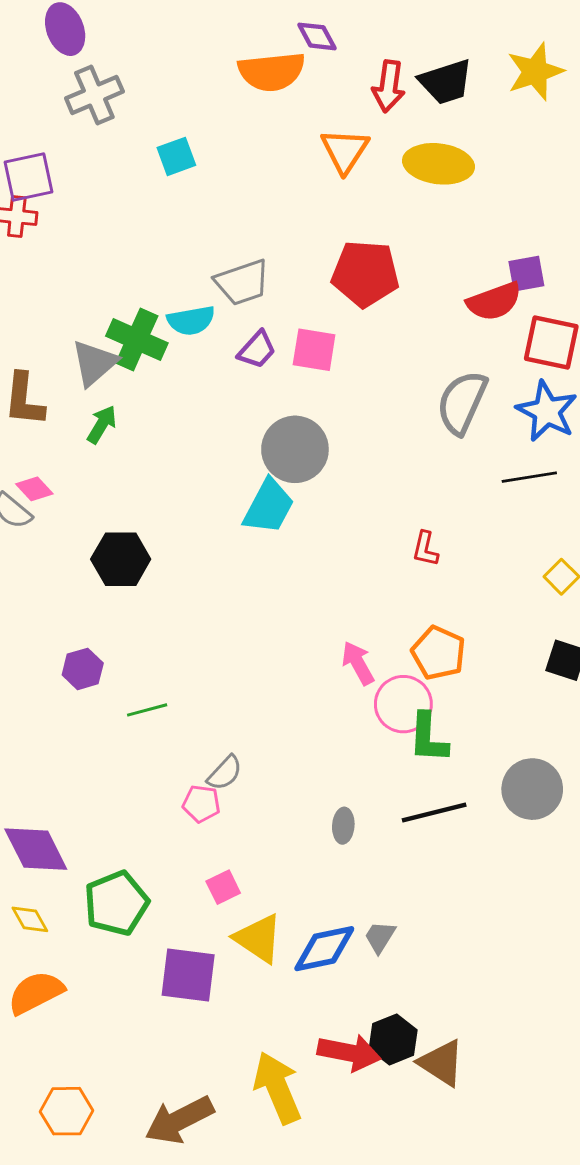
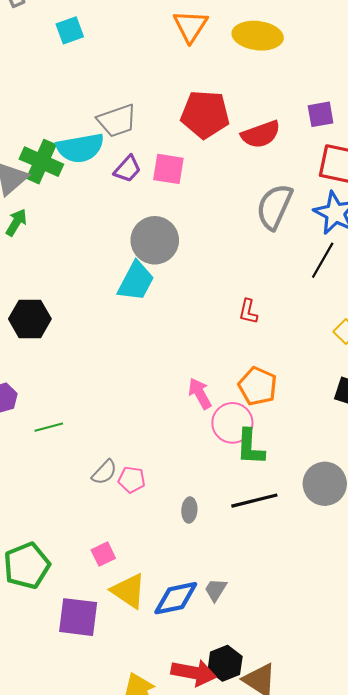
red semicircle: (494, 301) -> (261, 134), moved
cyan semicircle: (191, 320) -> (80, 148), size x1.4
black line: (529, 477) -> (323, 260), turned -51
pink pentagon: (201, 804) -> (132, 480), moved

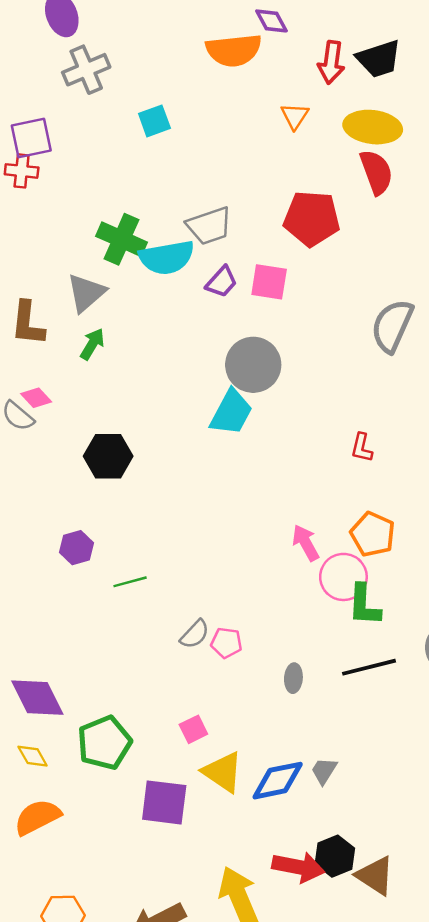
orange triangle: (190, 26) -> (295, 116), size x0.7
red semicircle: (261, 134) -> (376, 172), moved, turned -90
green cross: (41, 162) -> (122, 239), moved

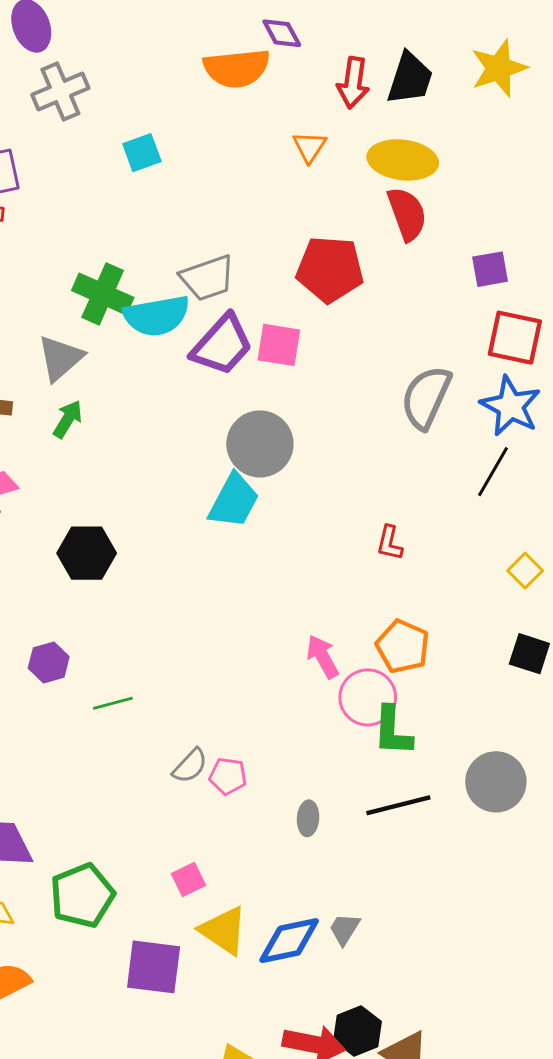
black trapezoid: (379, 59) -> (410, 78), turned -54
purple trapezoid: (222, 282) -> (222, 345), size x1.6

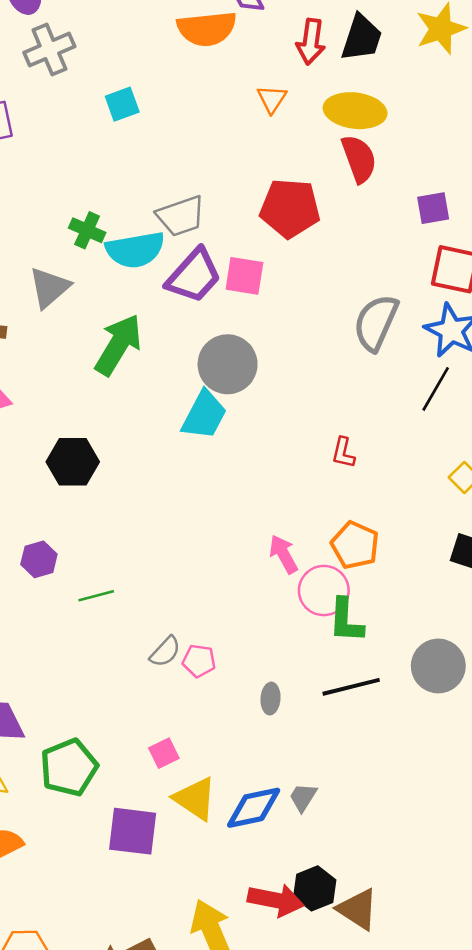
green cross: (103, 294) -> (87, 230), size x0.7
green arrow: (68, 419) -> (118, 345), moved, size x1.8

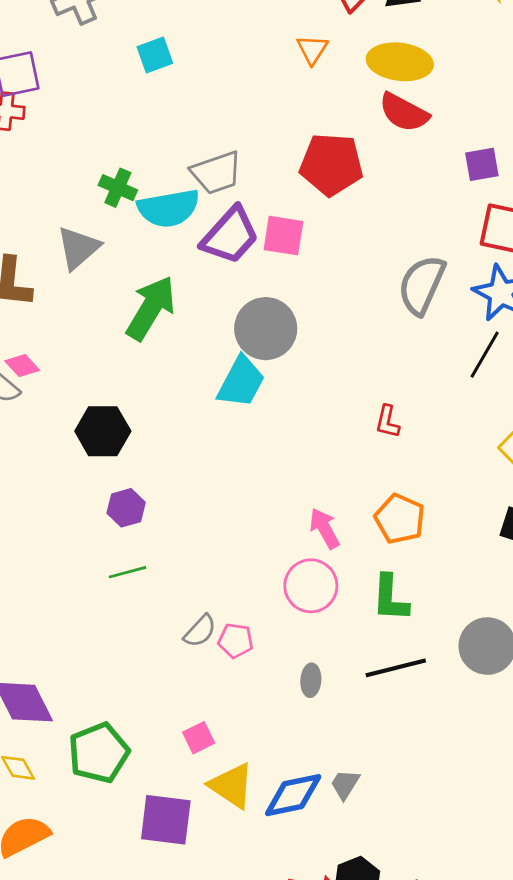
red semicircle: (359, 159) -> (404, 112), turned 138
purple hexagon: (39, 559) -> (126, 508), moved
pink circle: (324, 591) -> (311, 586), moved

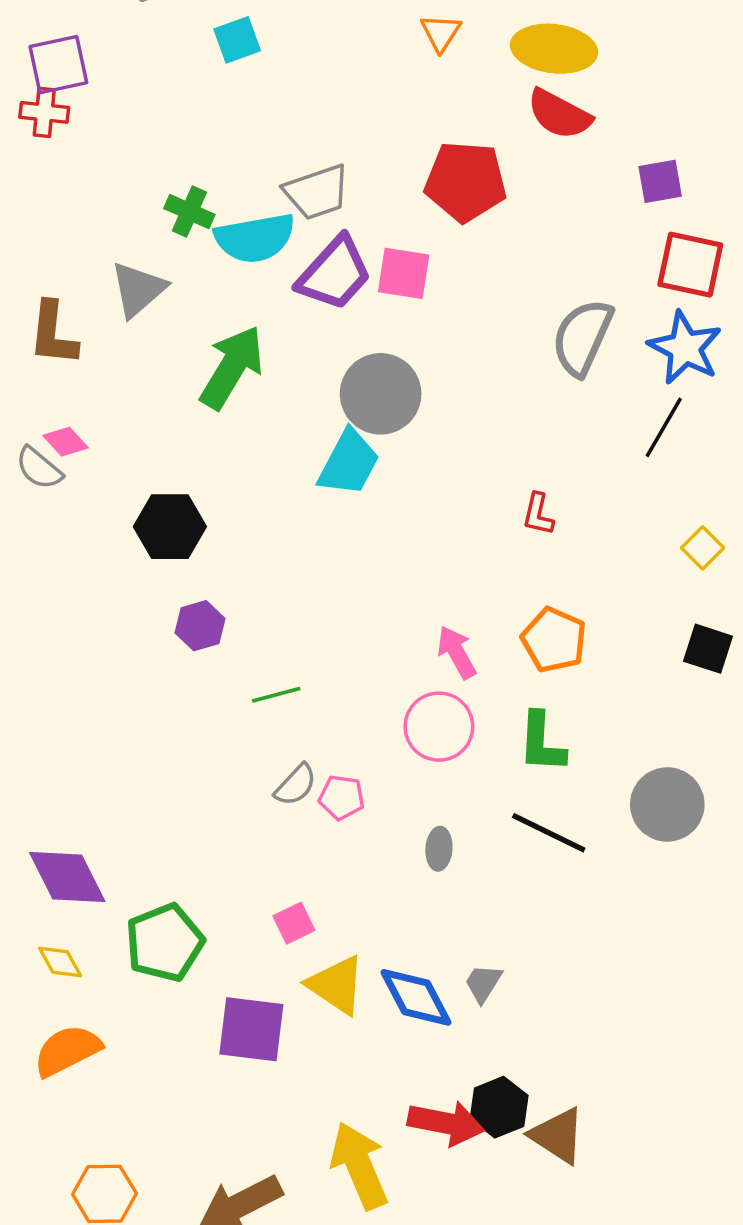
green line: (127, 572) -> (276, 695), moved
black line: (396, 668) -> (549, 833), turned 40
blue diamond: (293, 795) -> (416, 997), turned 74

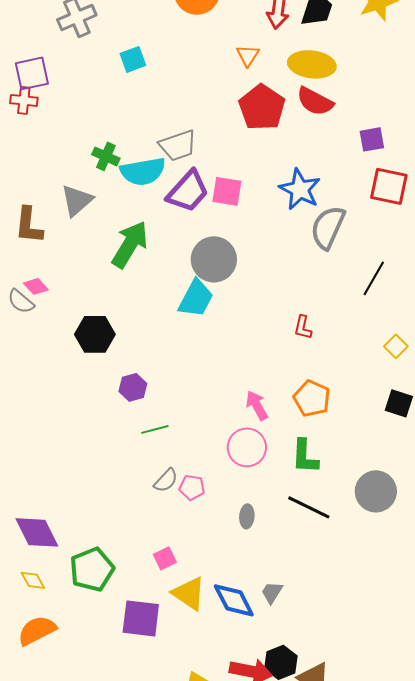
red pentagon: (466, 181) -> (262, 107), moved, turned 30
blue star: (685, 348) -> (300, 189), moved
purple hexagon: (200, 626) -> (133, 387), moved

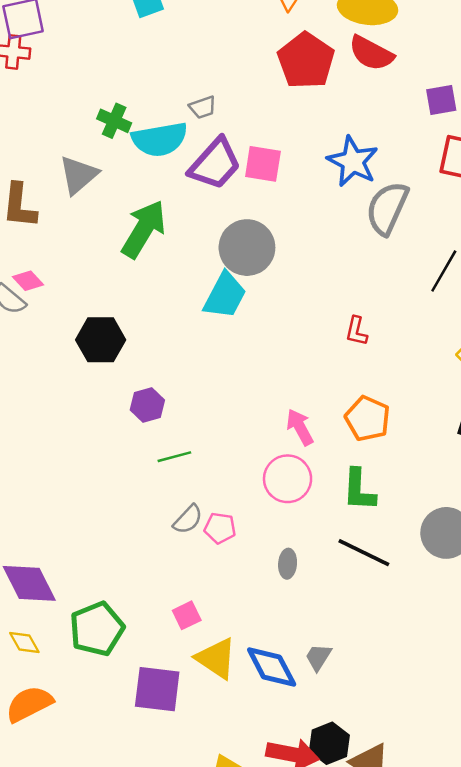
gray trapezoid: (178, 145) -> (203, 107), size x0.6

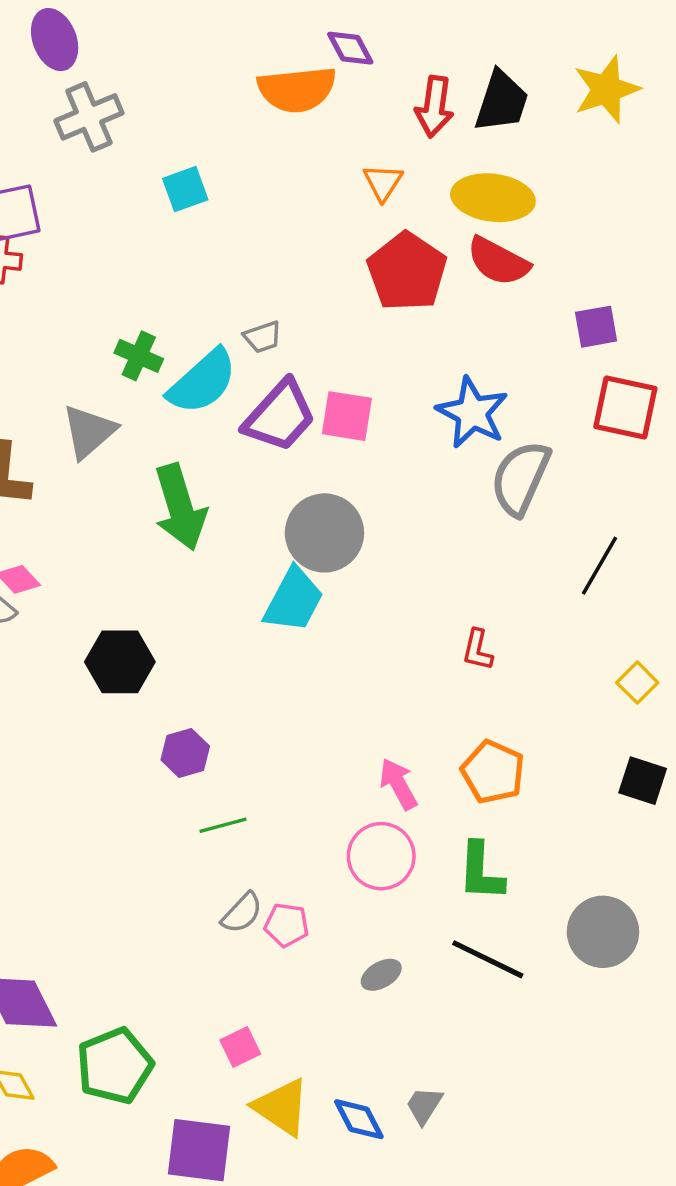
cyan semicircle: (160, 139) -> (202, 382), turned -32
green arrow: (144, 229) -> (180, 507), turned 132
gray ellipse: (288, 564) -> (381, 975), turned 56
blue diamond: (272, 667) -> (359, 1119), size x0.7

